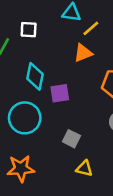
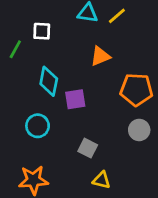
yellow line: (91, 28) -> (117, 16), moved
cyan circle: (25, 118) -> (38, 126), size x0.7

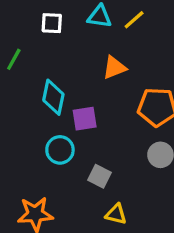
white square: (42, 31) -> (52, 23), moved
cyan circle: (38, 126) -> (60, 150), moved

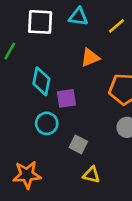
yellow line: (134, 20) -> (117, 26), moved
white square: (52, 23) -> (40, 22), size x1.5

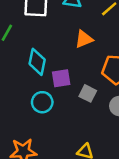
gray square: (78, 144) -> (88, 93), moved

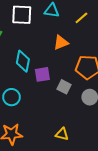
cyan circle: (42, 102) -> (11, 97), moved

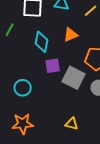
cyan diamond: (23, 61) -> (42, 42), moved
gray square: (64, 87) -> (74, 78), size x1.6

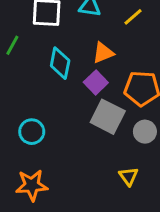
purple square: (53, 66) -> (96, 82), moved, turned -35
yellow triangle: (72, 124) -> (129, 176), moved, turned 40

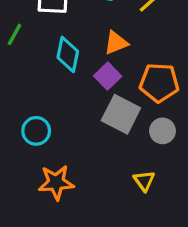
orange star: (32, 185) -> (56, 182), moved

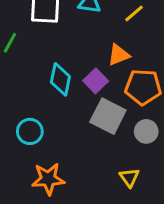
orange triangle: (116, 43) -> (119, 55), moved
cyan diamond: (68, 54) -> (60, 79), moved

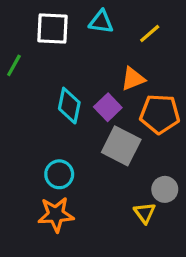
cyan circle: (30, 131) -> (59, 174), moved
gray circle: (146, 131) -> (165, 189), moved

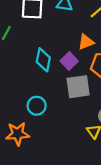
gray square: (121, 146) -> (78, 87), turned -35
orange star: (56, 215) -> (18, 134), moved

